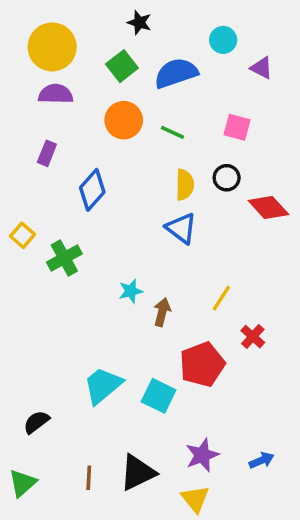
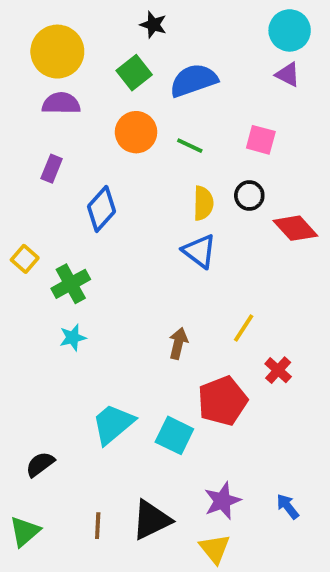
cyan circle: (223, 40) -> (290, 30), moved, size x1.4
cyan star: (131, 291) -> (73, 338), moved
blue arrow: (262, 460) -> (288, 506), turned -105

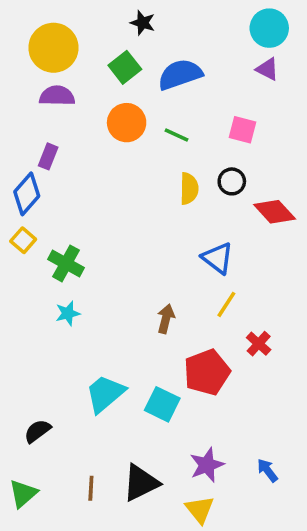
blue diamond: (101, 209) -> (27, 194), moved
blue triangle: (199, 251) -> (218, 258), moved
green cross: (71, 284) -> (66, 263), turned -32

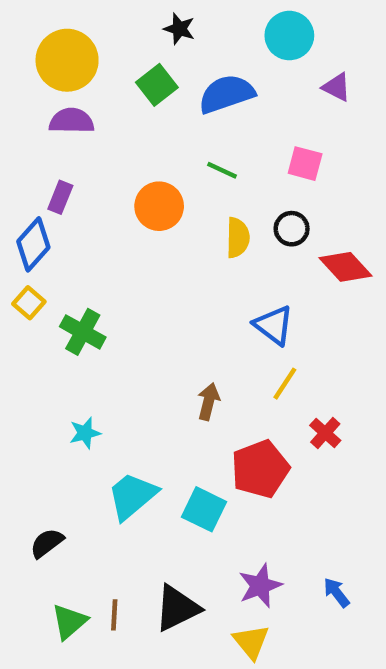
cyan circle: (269, 28) -> (289, 36), moved
orange circle: (127, 123) -> (159, 206), moved
cyan star: (68, 313) -> (85, 433), moved
green triangle: (23, 493) -> (69, 622), moved

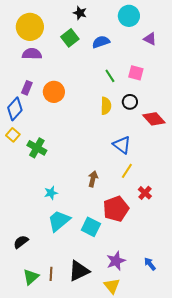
blue semicircle: (226, 94) -> (101, 42), size x0.7
green line: (222, 170) -> (110, 76), moved, turned 32
orange circle: (159, 206) -> (54, 92), moved
cyan star: (85, 433) -> (51, 193), moved

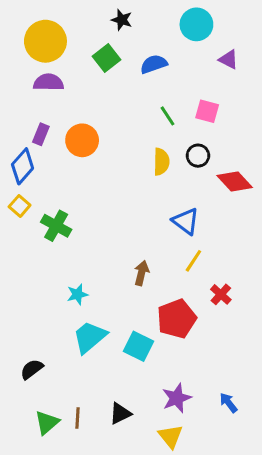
black triangle: (79, 271) -> (120, 413), size x0.7

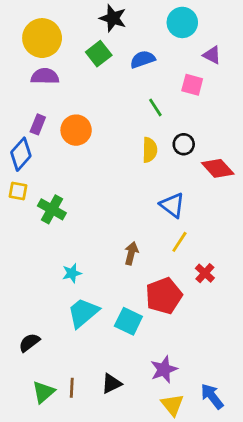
black star: (122, 20) -> (113, 18), size x1.4
pink square: (207, 111) -> (192, 85), moved
yellow square: (20, 206) -> (18, 191), turned -30
blue arrow: (228, 403) -> (212, 396), moved, size x1.4
yellow triangle: (171, 436) -> (172, 405), moved

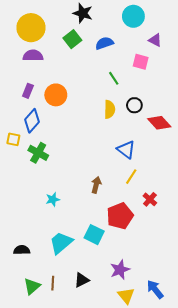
blue diamond: (21, 154) -> (32, 121), moved
cyan trapezoid: (83, 313) -> (61, 243), moved
black semicircle: (29, 342) -> (22, 250), turned 35

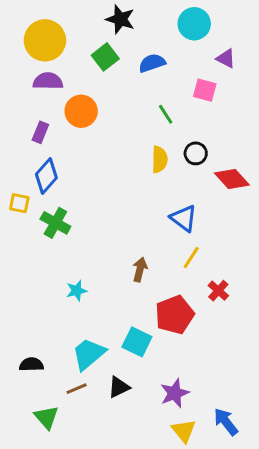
orange circle: (56, 95) -> (81, 111), moved
black triangle: (82, 280) -> (119, 387), moved
brown line: (53, 283) -> (77, 389), moved, turned 64
green triangle: (32, 286) -> (46, 417), turned -30

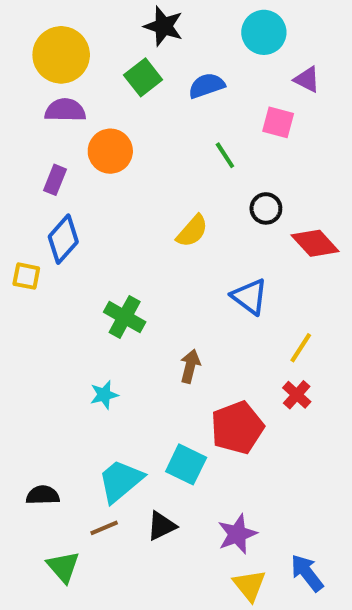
yellow semicircle: (160, 159) -> (192, 231), moved, turned 40
green cross: (55, 223) -> (125, 317), moved
yellow line: (191, 257) -> (301, 348), moved

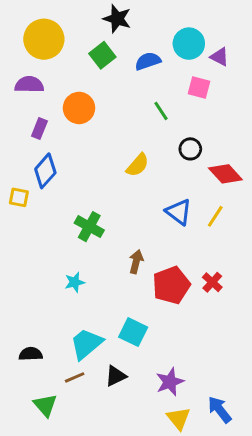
cyan circle: (264, 32) -> (189, 44), moved
purple semicircle: (65, 110) -> (29, 85), moved
yellow line: (301, 348) -> (215, 216), moved
red pentagon: (237, 428) -> (171, 285), moved

